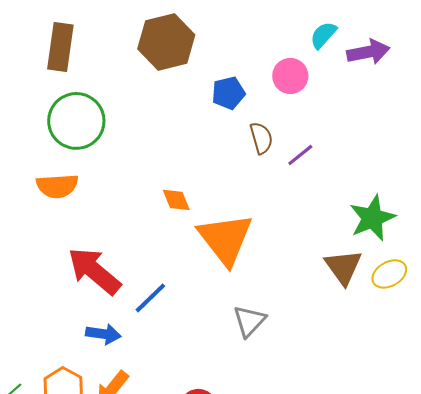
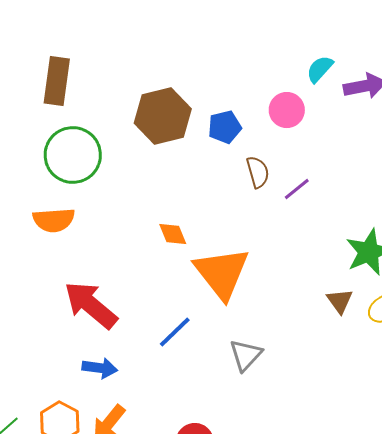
brown hexagon: (166, 42) -> (163, 116), moved
brown triangle: (343, 267) -> (340, 301), size x0.7
blue line: (150, 298) -> (175, 332), moved

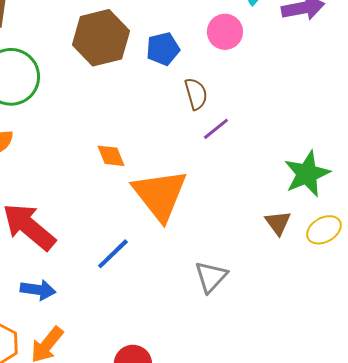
purple line: (297, 189) -> (216, 129), moved
gray triangle: (246, 355) -> (211, 277), moved

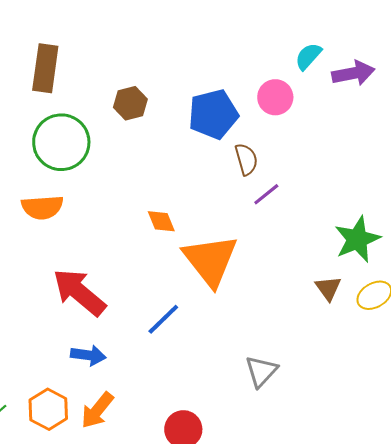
brown hexagon: (101, 38) -> (130, 103), moved, size x0.6
blue pentagon: (163, 49) -> (213, 114), size x1.5
gray triangle: (211, 277) -> (261, 371), moved

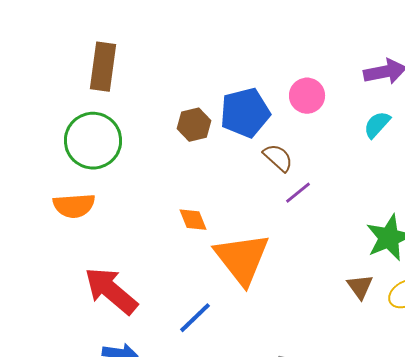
cyan semicircle: (308, 56) -> (377, 125), moved
brown rectangle: (45, 68) -> (103, 67), moved
brown hexagon: (130, 103) -> (194, 125), moved
brown semicircle: (246, 159) -> (278, 158), turned -32

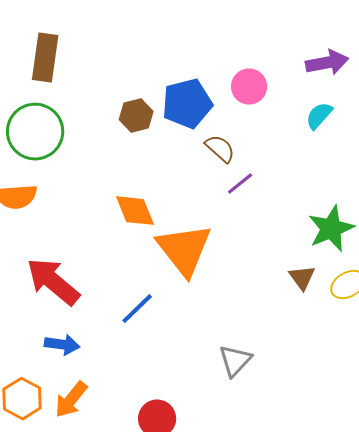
orange diamond: (193, 220) -> (135, 211), size x1.4

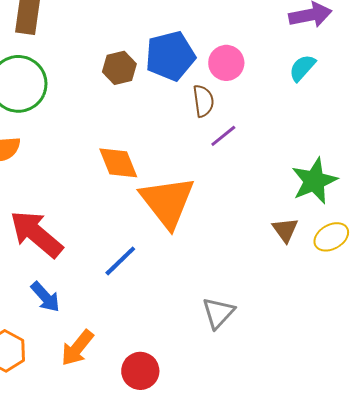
pink circle: (249, 87) -> (226, 63), moved
brown semicircle: (220, 149) -> (203, 101), turned 40
blue arrow: (62, 345) -> (45, 297), turned 40
orange arrow: (71, 400) -> (77, 348), moved

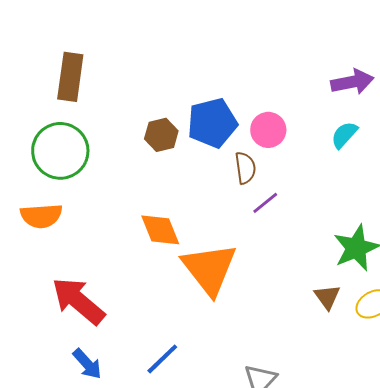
blue line: (120, 261) -> (162, 359), moved

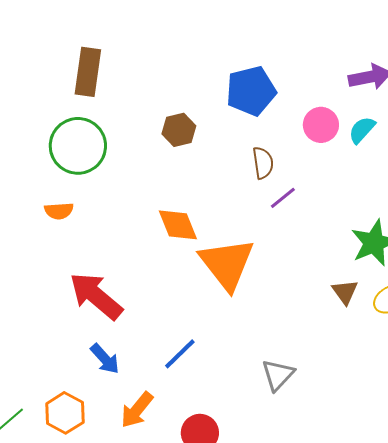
blue pentagon: (212, 123) -> (251, 91), moved
pink circle: (268, 130) -> (321, 125), moved
orange semicircle: (41, 216) -> (59, 211), size x0.7

